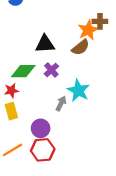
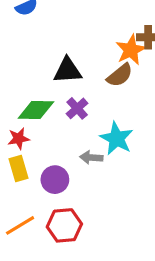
gray arrow: (61, 103) -> (91, 157), turned -112
purple circle: (41, 128) -> (55, 180), moved

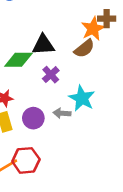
green diamond: (36, 110) -> (18, 60), moved
purple circle: (55, 180) -> (33, 118), moved
red hexagon: (64, 225) -> (26, 160), moved

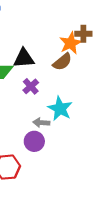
purple circle: (33, 118) -> (34, 141), moved

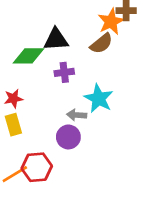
purple cross: (31, 86) -> (64, 72), turned 35

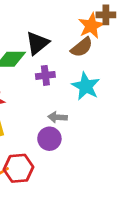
black triangle: (56, 39) -> (37, 43), turned -35
cyan star: (99, 99) -> (86, 86), moved

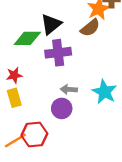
purple cross: (45, 75) -> (58, 53), size x1.5
cyan star: (86, 86) -> (104, 92), moved

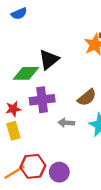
brown semicircle: (90, 28) -> (87, 97), moved
purple cross: (58, 53) -> (42, 100), moved
purple circle: (62, 108) -> (59, 172), moved

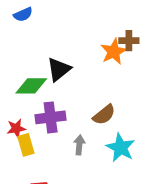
gray arrow: (66, 123) -> (79, 145), turned 91
yellow rectangle: (13, 131) -> (26, 145), moved

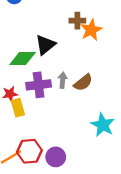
brown cross: (129, 41) -> (77, 21), moved
gray arrow: (79, 145) -> (63, 80), moved
cyan star: (121, 148) -> (103, 125), moved

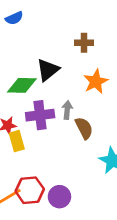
orange star: (91, 30) -> (96, 81), moved
brown semicircle: (83, 83) -> (84, 128), moved, turned -78

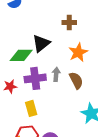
brown semicircle: (84, 128) -> (76, 80), moved
yellow rectangle: (17, 141) -> (31, 108), moved

